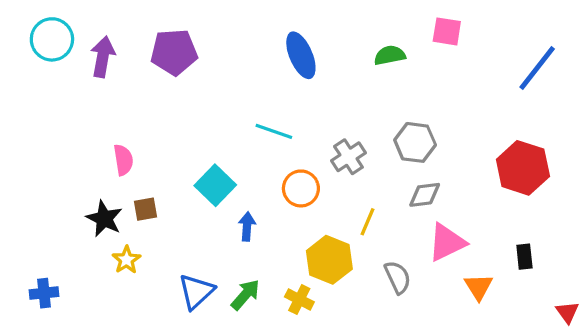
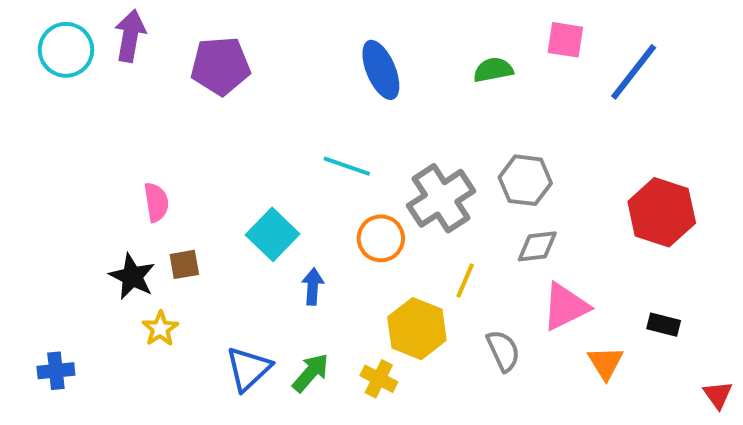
purple arrow: (103, 57) -> (130, 36), moved
blue line: (537, 68) -> (634, 72), moved
gray cross: (348, 157) -> (441, 198), size x1.5
black rectangle: (524, 257) -> (664, 325), turned -70

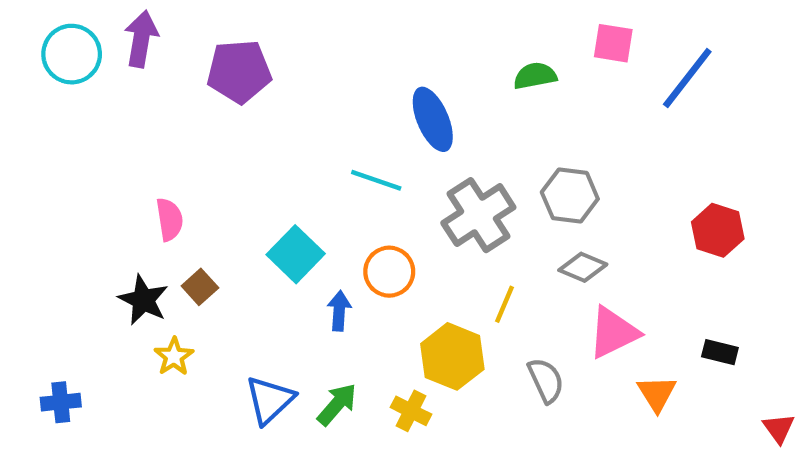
blue ellipse: (381, 70) -> (433, 119), moved
red hexagon: (662, 212) -> (718, 230), size x0.7
orange circle: (381, 238) -> (389, 272), moved
gray diamond: (537, 246) -> (583, 267), turned 30
brown square: (184, 264) -> (200, 287), turned -32

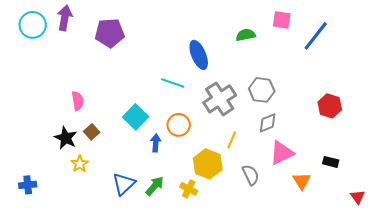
gray diamond: (583, 267) -> (268, 123), turned -45

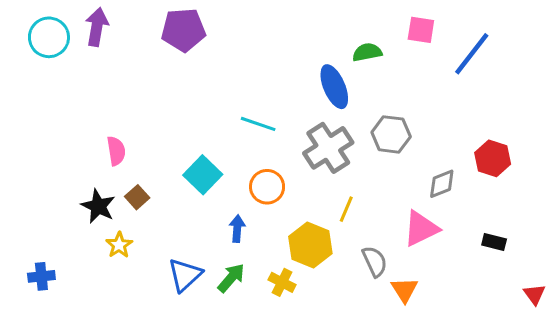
purple pentagon: (110, 33) -> (183, 30), moved
blue ellipse: (199, 55) -> (334, 87), moved
gray diamond: (268, 123) -> (442, 184), moved
blue arrow: (156, 143) -> (237, 229), moved
orange triangle: (302, 181) -> (404, 290), moved

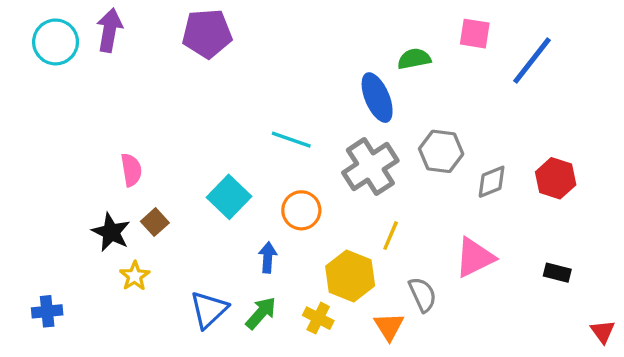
gray diamond: (442, 184) -> (492, 182), moved
orange triangle: (404, 290) -> (389, 326), moved

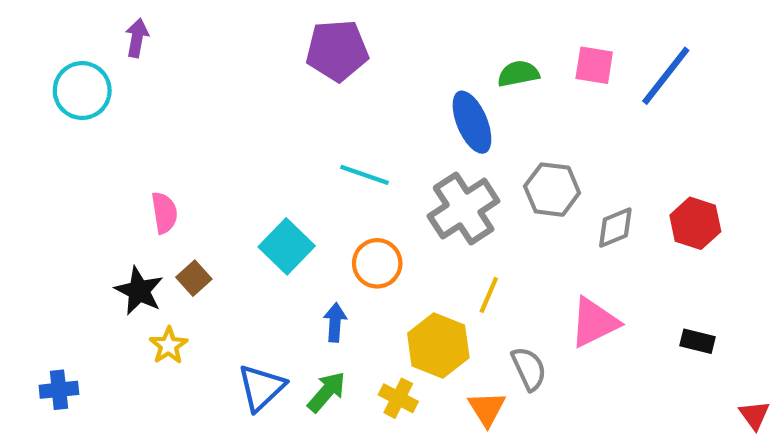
purple arrow: (109, 30) -> (137, 38), size x0.7
purple pentagon: (207, 34) -> (337, 50), moved
pink square: (475, 34) -> (594, 65), moved
cyan circle: (56, 42) -> (82, 91), moved

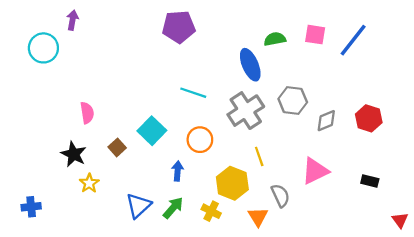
brown square: (194, 278) -> (117, 147), moved
yellow line: (489, 295) -> (259, 156), turned -42

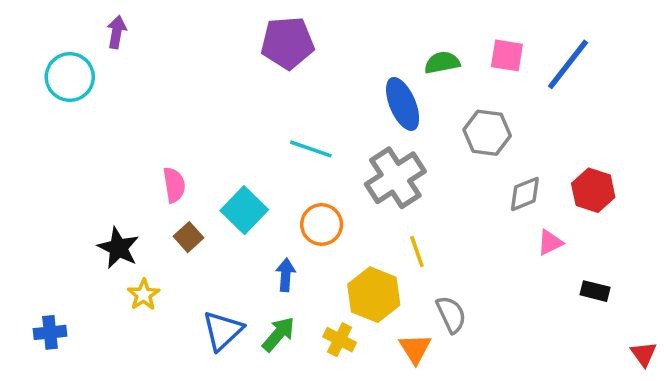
gray hexagon: (293, 101) -> (487, 133), moved
pink semicircle: (87, 113) -> (174, 185), moved
pink triangle: (315, 171) -> (550, 242), moved, size x0.6

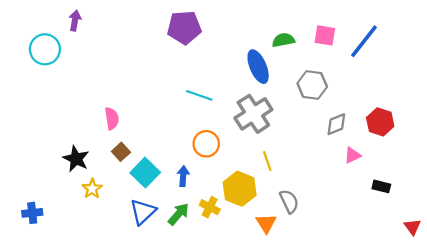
cyan square: (244, 210) -> (145, 173), moved
yellow cross: (340, 340) -> (210, 207), moved

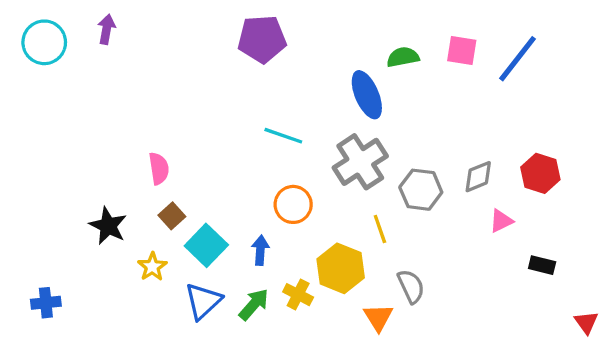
cyan circle: (45, 49) -> (44, 42), moved
gray hexagon: (312, 85) -> (421, 190), moved
yellow star: (92, 189) -> (152, 267), moved

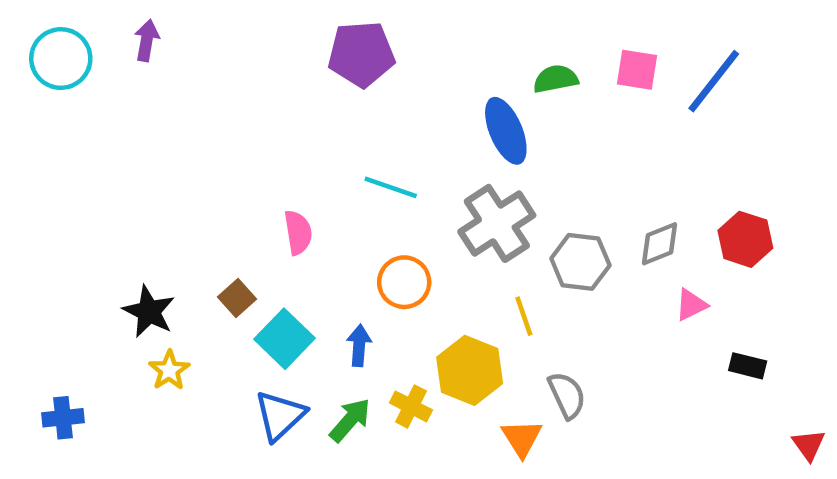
pink semicircle: (159, 168) -> (298, 232), moved
yellow star: (152, 267) -> (169, 370), moved

